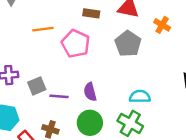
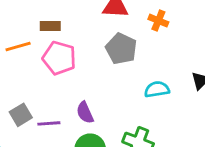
brown rectangle: (91, 13) -> (50, 26), moved
cyan semicircle: (140, 97) -> (157, 89), moved

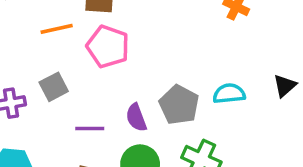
gray pentagon: (121, 49) -> (179, 105), moved
gray square: (21, 115) -> (54, 87), moved

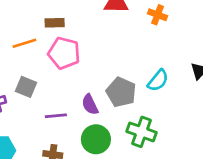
gray square: (54, 87) -> (26, 87), turned -35
cyan semicircle: (229, 94) -> (158, 80), turned 140

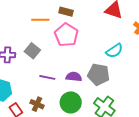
cyan semicircle: (158, 80) -> (114, 51), moved
gray pentagon: (121, 92) -> (98, 75), turned -30
purple semicircle: (90, 104) -> (74, 77), turned 105

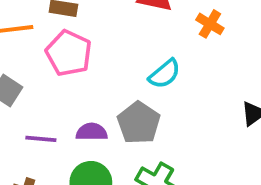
gray pentagon: (98, 75) -> (139, 123), turned 30

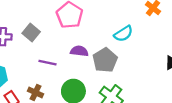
purple semicircle: (92, 132) -> (79, 51), moved

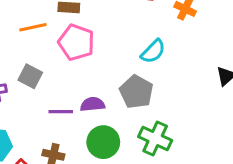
purple semicircle: (79, 51) -> (93, 104), moved

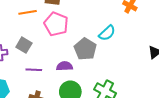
gray pentagon: (136, 92) -> (85, 49), moved
purple line: (61, 112) -> (34, 70), moved

